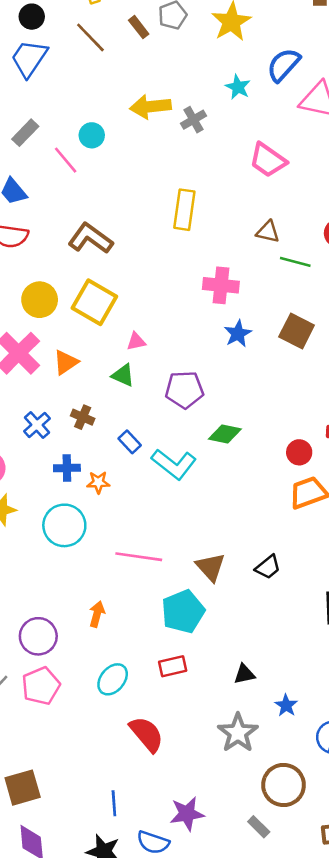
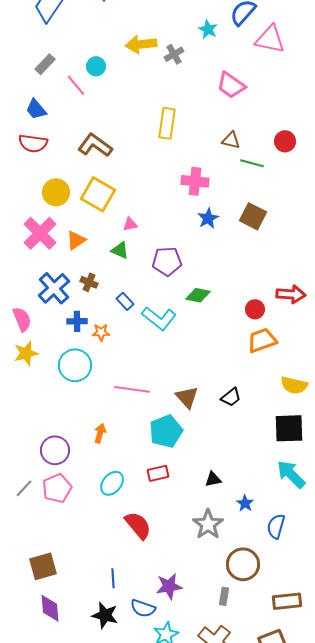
blue cross: (37, 425) -> (54, 288), size x1.5
gray rectangle: (259, 827) -> (224, 596), turned 54

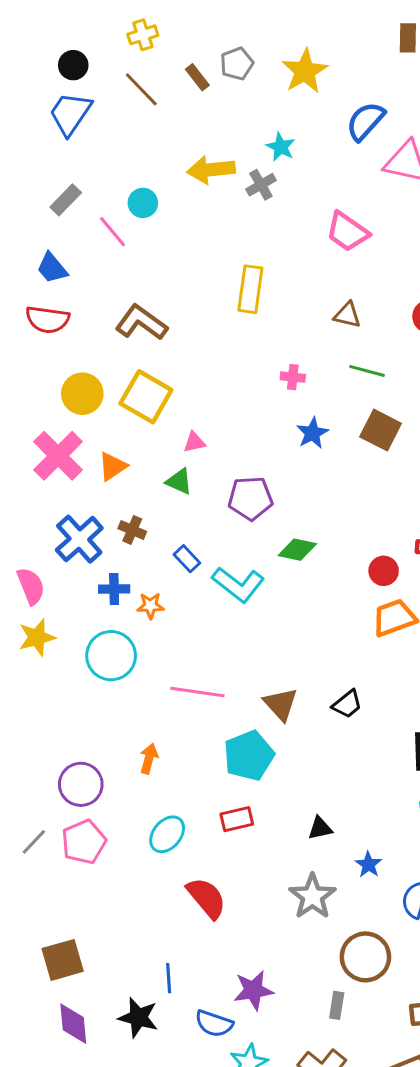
cyan star: (208, 29) -> (281, 147), moved
green line: (252, 163) -> (367, 371), moved
pink cross: (195, 181) -> (293, 377), size x0.6
black star: (105, 615) -> (138, 1017), moved

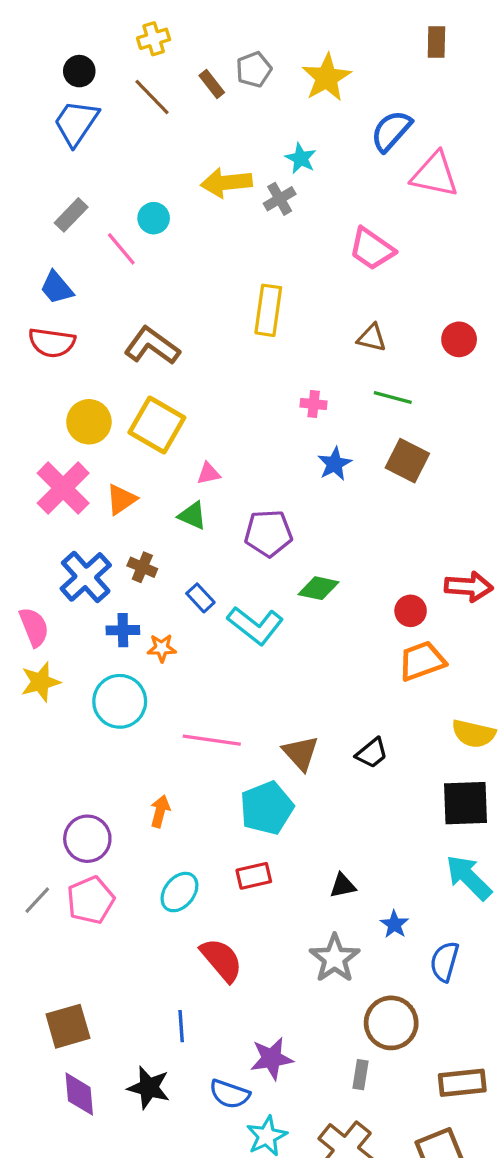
blue line: (169, 978) -> (181, 1026), moved

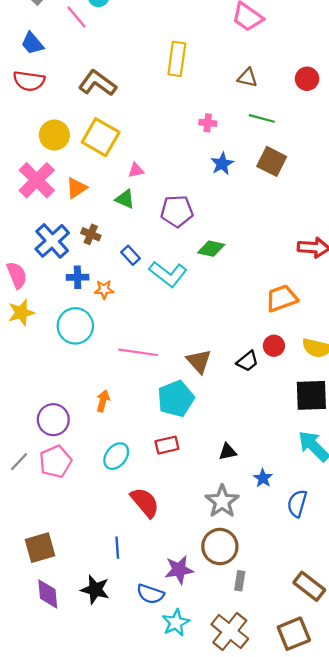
red circle: (411, 611) -> (274, 346), moved
brown circle: (391, 1023) -> (220, 547), moved
brown rectangle: (462, 1083) -> (309, 586), turned 44

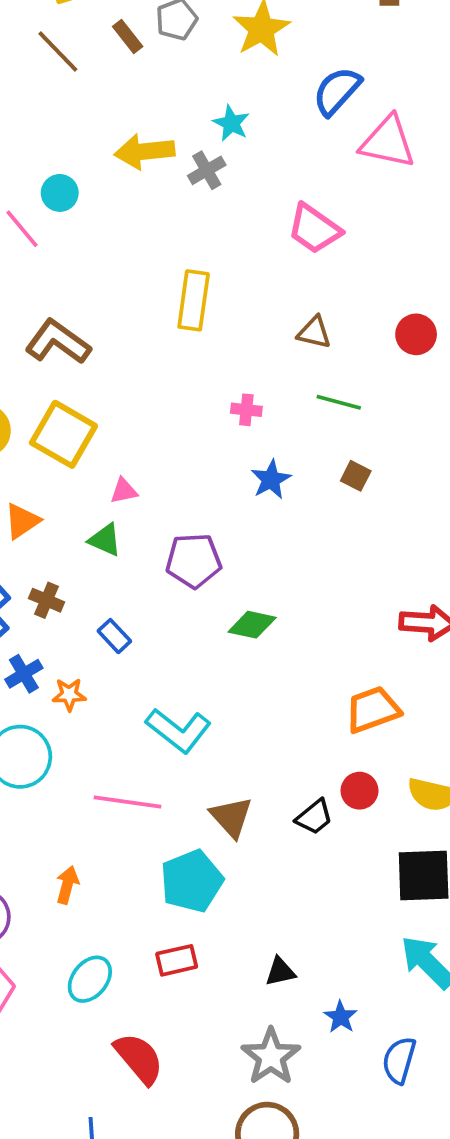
brown square: (272, 161) -> (356, 476), size x0.6
cyan L-shape: (168, 274) -> (178, 730), moved
blue cross: (78, 277) -> (24, 674), turned -30

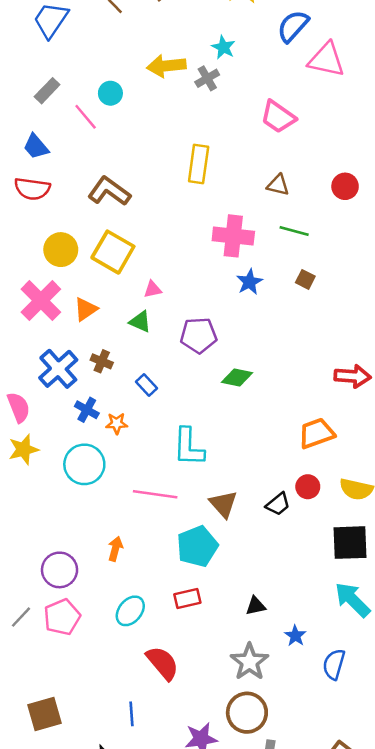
pink cross: (246, 410) -> (233, 236), size x2.0
blue cross: (24, 674) -> (87, 410), turned -30
cyan L-shape: (178, 730) -> (189, 447), turned 54

